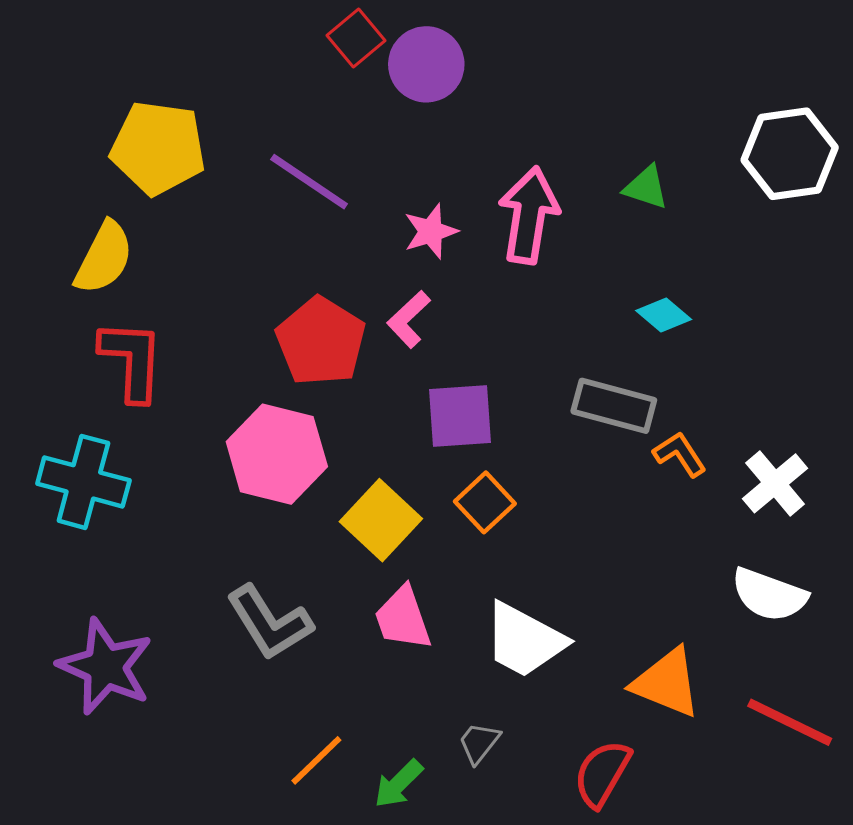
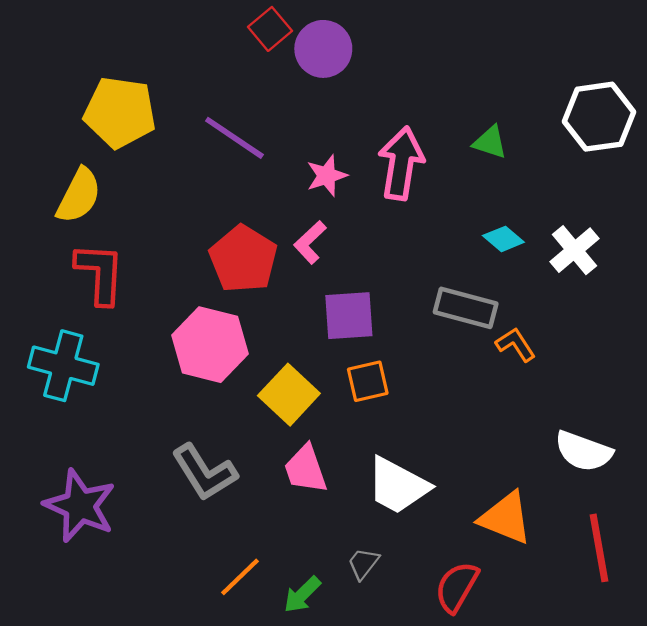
white cross: (775, 483) -> (575, 250), moved
orange square: (485, 502) -> (368, 381), turned 30
red line: (790, 722) -> (599, 548), turned 54

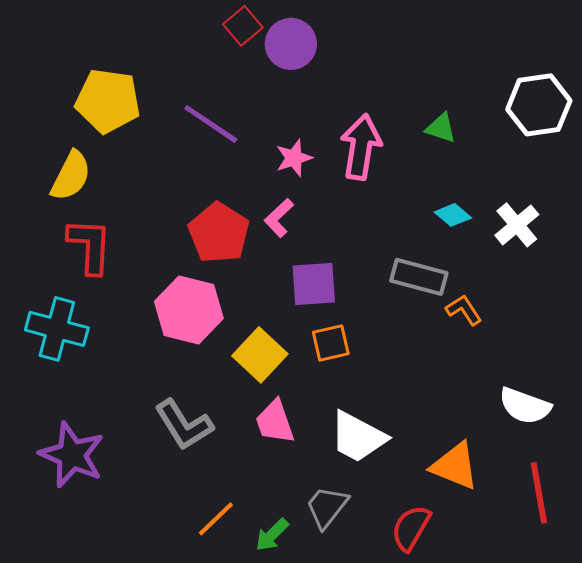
gray trapezoid: (363, 564) -> (327, 507), size x1.5

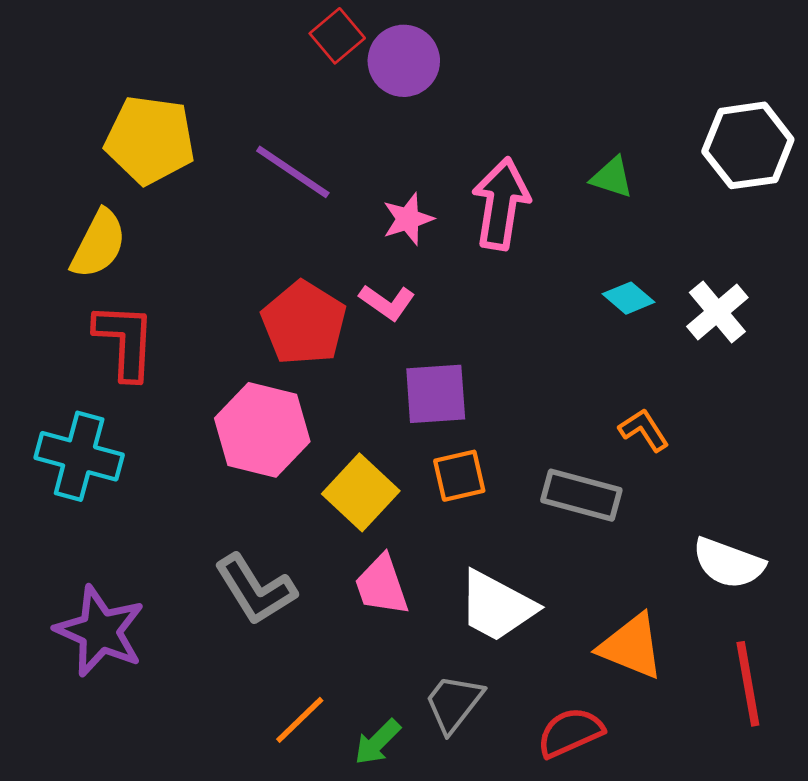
pink L-shape: (279, 218) -> (387, 302), turned -102
gray rectangle: (419, 277) -> (581, 495), moved
red semicircle: (411, 528) -> (570, 732), turned 36

